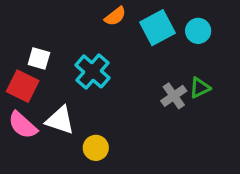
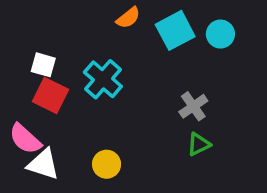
red square: (23, 86) -> (50, 96), moved
green triangle: (200, 88) -> (199, 144), moved
white triangle: (60, 120) -> (43, 164), moved

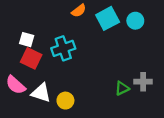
cyan cross: (103, 79) -> (63, 48), turned 30
gray cross: (193, 106) -> (143, 82), moved, turned 35
white triangle: (43, 164) -> (41, 93), moved

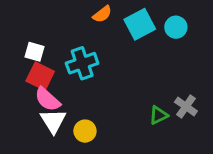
gray cross: (143, 82) -> (186, 107), turned 35
pink semicircle: (16, 85) -> (47, 99), moved
white triangle: (41, 93) -> (53, 121), turned 40

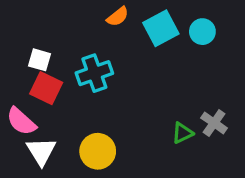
pink semicircle: (47, 99) -> (21, 121), moved
white triangle: (53, 121) -> (41, 151), moved
yellow circle: (85, 131) -> (98, 151), size x1.4

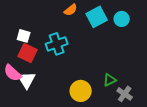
gray cross: (214, 123) -> (125, 94), moved
white triangle: (41, 151) -> (27, 80), moved
yellow circle: (98, 151) -> (81, 91), moved

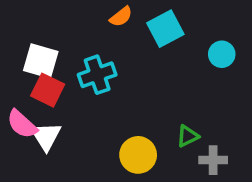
cyan circle: (122, 19) -> (222, 54), moved
white square: (24, 36) -> (41, 61), size x1.5
gray cross: (125, 94) -> (213, 160), turned -35

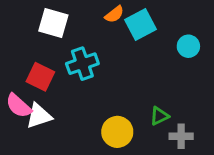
orange semicircle: (121, 17) -> (114, 14), moved
white square: (41, 61) -> (53, 23), moved
white triangle: (46, 136) -> (39, 116), turned 44

